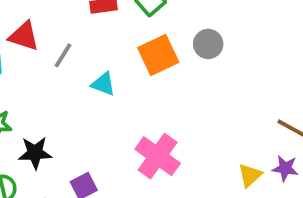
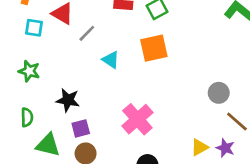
gray circle: (208, 44) -> (219, 93), moved
black star: (35, 153) -> (68, 100), moved

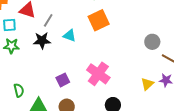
green star: (29, 71) -> (11, 46), moved
black star: (68, 100) -> (42, 41), moved
purple square: (81, 128) -> (63, 80), moved

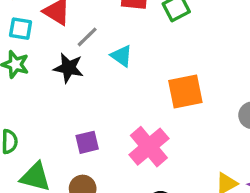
orange square: (99, 20) -> (185, 91), moved
cyan triangle: (70, 36) -> (122, 56), moved

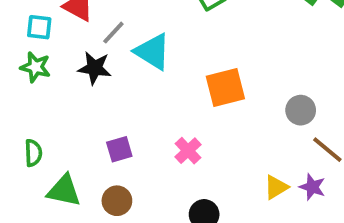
cyan triangle: (122, 56) -> (153, 52), size x1.5
pink cross: (149, 147) -> (188, 151), size x0.6

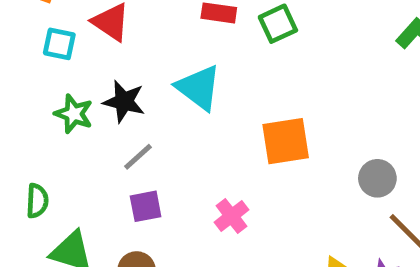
gray line: (113, 33) -> (138, 157), moved
green star: (35, 67) -> (74, 114), moved

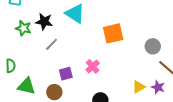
purple square: (146, 206) -> (66, 74), moved

